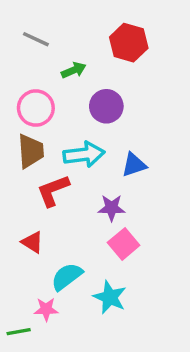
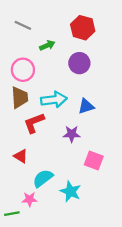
purple circle: (106, 106) -> (79, 63), moved
pink square: (124, 244) -> (94, 161), moved, turned -30

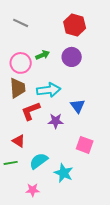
green arrow: (47, 45) -> (43, 55), moved
blue triangle: (86, 106) -> (78, 106), moved, turned -49
purple star: (72, 134) -> (56, 121), moved
pink star: (30, 199) -> (33, 190), moved
green line: (12, 214) -> (11, 163), moved

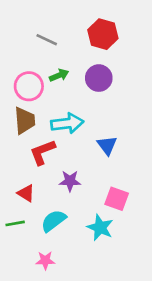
gray line: (21, 23) -> (47, 40), moved
purple star: (56, 121) -> (70, 181), moved
cyan star: (64, 173) -> (100, 228), moved

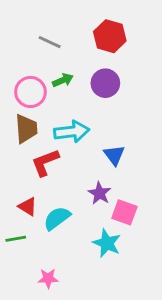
purple star: (70, 181) -> (99, 193), moved, turned 30
cyan semicircle: (54, 221) -> (57, 218), moved

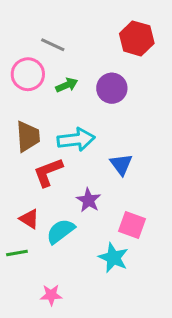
red hexagon: (110, 36) -> (137, 38), moved
pink circle: (31, 92) -> (28, 74), moved
purple star: (99, 193) -> (88, 200), moved

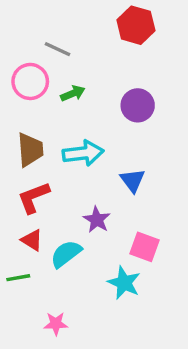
red hexagon: (137, 38) -> (136, 25), moved
purple circle: (112, 88) -> (138, 105), moved
red L-shape: (48, 172) -> (34, 197), moved

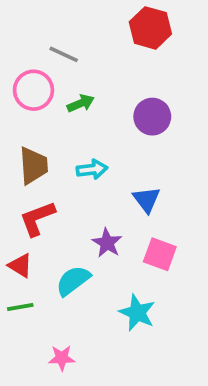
cyan arrow: (83, 153) -> (92, 169), size x0.7
red triangle: (32, 240) -> (20, 266), moved
pink square: (144, 247) -> (160, 254), moved

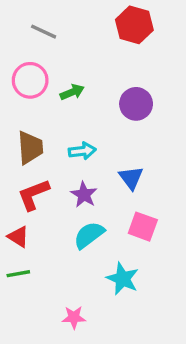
gray line: (64, 54) -> (44, 32), moved
purple star: (107, 243) -> (84, 195), moved
cyan semicircle: (73, 281) -> (89, 235), moved
pink star: (62, 358) -> (74, 317), moved

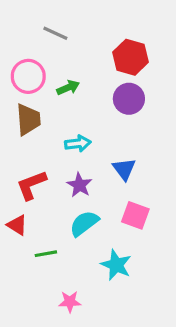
red hexagon: (134, 25) -> (131, 57), moved
gray line: (44, 32) -> (55, 33), moved
brown trapezoid: (30, 148) -> (28, 120), moved
green line: (18, 274) -> (46, 254), moved

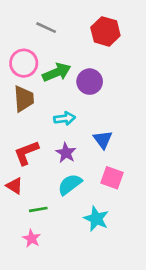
red hexagon: (131, 57) -> (105, 31), moved
green arrow: (68, 88) -> (57, 72), size x1.5
purple circle: (129, 99) -> (90, 82), moved
pink star: (70, 302) -> (32, 238), moved, turned 30

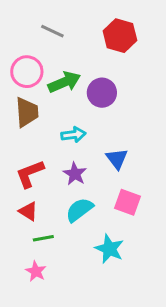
red triangle: (14, 186) -> (28, 211), moved

